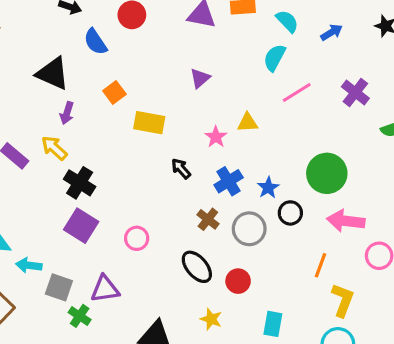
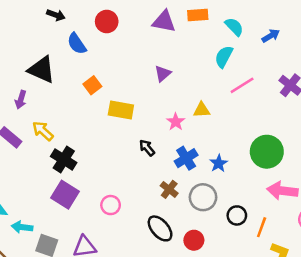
purple arrow: (67, 113) -> (21, 100), moved
black circle: (290, 213) -> (237, 215), moved

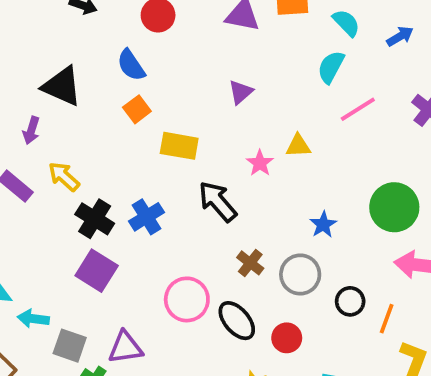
blue semicircle: (77, 44) -> (131, 65), moved
black arrow: (147, 148) -> (218, 201), size x1.6
blue cross: (186, 158) -> (147, 217), moved
pink circle: (111, 205) -> (187, 299), moved, size x1.5

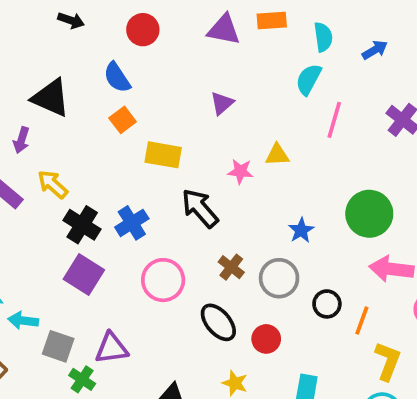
cyan semicircle: (346, 23) -> (323, 37), turned 36
pink line: (358, 109) -> (334, 120), turned -42
pink star: (260, 163) -> (240, 171), turned -30
pink circle: (187, 299) -> (163, 280), moved

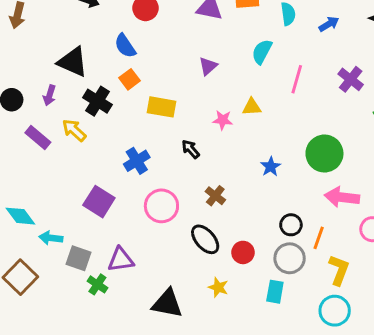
cyan semicircle: (309, 79) -> (262, 52), moved
black arrow: (200, 208) -> (191, 149), size x0.6
black cross: (82, 225) -> (97, 101), moved
gray circle: (279, 278) -> (290, 258), moved

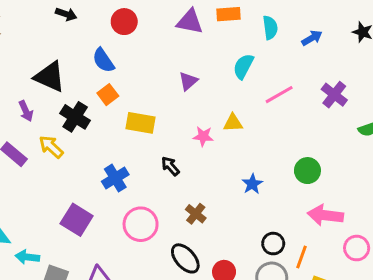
pink line: (297, 79) -> (279, 95), turned 44
purple arrow: (49, 95) -> (26, 111), turned -42
green circle: (324, 154) -> (307, 171), size x0.7

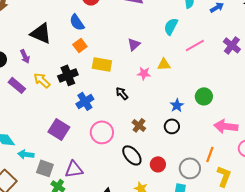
purple triangle: (188, 81) -> (134, 44), moved
black cross: (75, 117) -> (68, 75), moved, turned 36
green circle: (307, 171) -> (204, 96), moved
black circle: (273, 244) -> (172, 126), moved

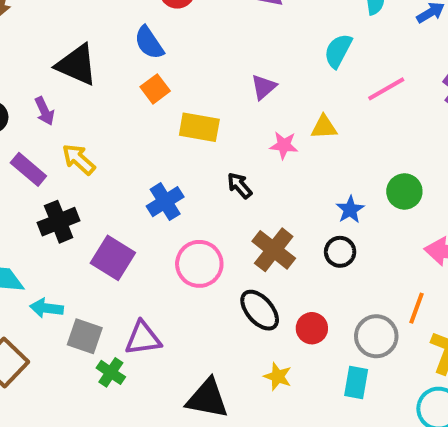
black cross: (68, 75) -> (59, 222), moved
brown cross: (139, 125) -> (274, 250), size x1.5

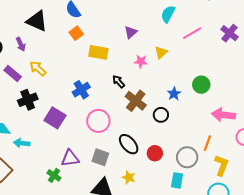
yellow triangle: (324, 127) -> (161, 52), turned -40
brown cross: (274, 250) -> (136, 101), moved
black circle: (340, 252) -> (161, 115), moved
gray square: (85, 336) -> (100, 157), moved
yellow star: (278, 376) -> (129, 177), moved

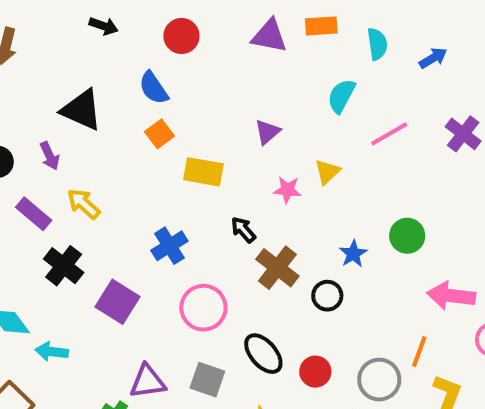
black cross: (28, 100) -> (64, 266), turned -30

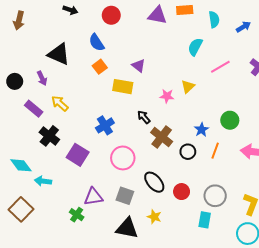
purple triangle: (267, 132) -> (139, 66), moved, turned -40
orange line: (419, 352) -> (215, 151), moved

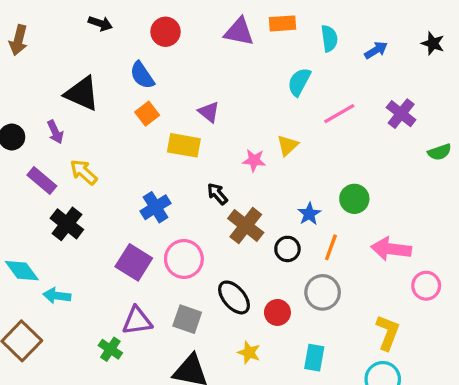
purple square: (78, 155) -> (134, 262), moved
gray circle: (215, 196) -> (323, 292), moved
yellow star: (154, 217) -> (249, 353), moved

